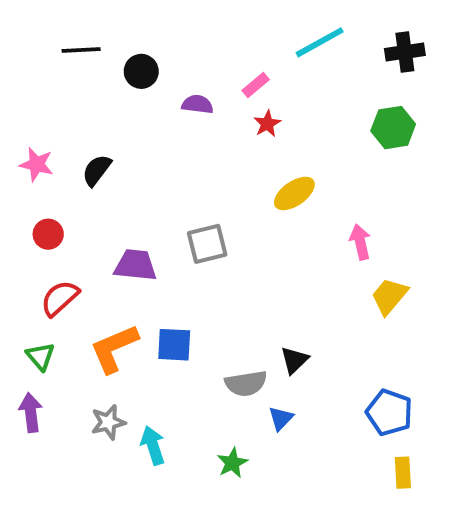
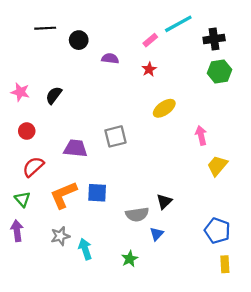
black cross: (405, 52) -> (214, 39), moved
pink rectangle: (256, 85) -> (150, 40), moved

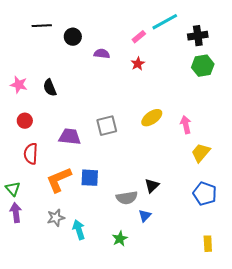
black semicircle: (54, 95) -> (50, 88), turned -60
yellow ellipse: (164, 108) -> (152, 118), moved
red semicircle: (33, 167) -> (31, 154), turned -45
green triangle: (22, 199) -> (13, 189), moved
blue pentagon: (217, 231) -> (205, 194), moved

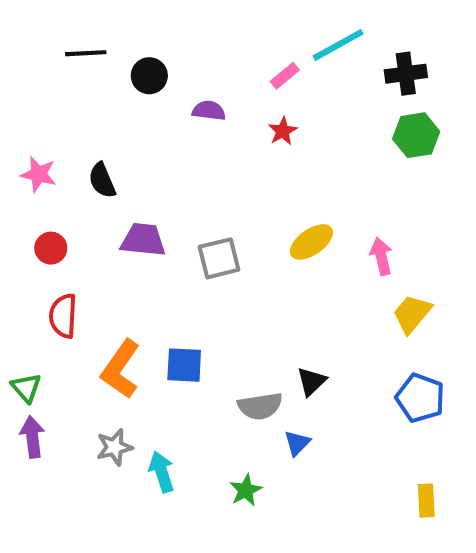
purple trapezoid: (70, 137) -> (143, 240), moved
orange L-shape: (59, 180) -> (121, 369), turned -32

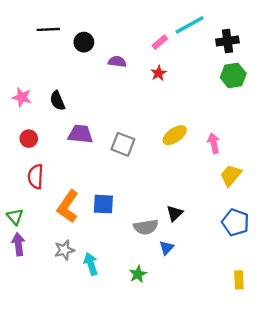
gray square: (219, 258) -> (123, 144), turned 35

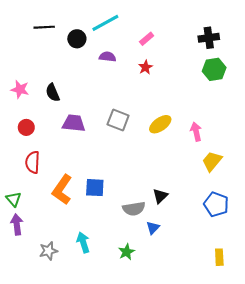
cyan line: (190, 25) -> (105, 23), moved
gray square: (123, 144) -> (118, 120), moved
gray star: (64, 250) -> (48, 251), moved

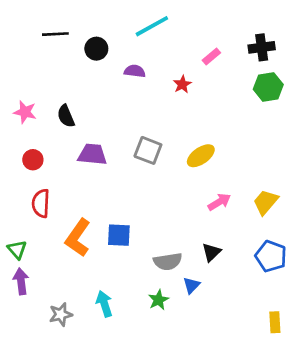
cyan line: (105, 23) -> (152, 26), moved
pink rectangle: (147, 39) -> (211, 57), moved
pink arrow: (196, 132) -> (219, 202), moved, turned 72
black triangle: (160, 196) -> (211, 252), moved
green star: (126, 252) -> (158, 300), moved

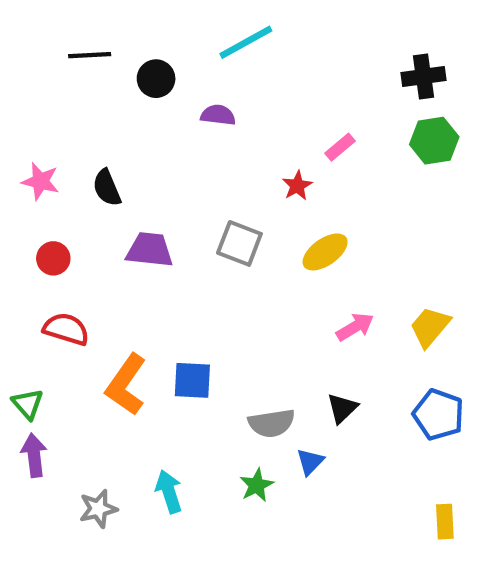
pink rectangle: (211, 57) -> (340, 147), moved
red star: (182, 84) -> (297, 186), moved
red semicircle: (41, 203) -> (66, 329), turned 104

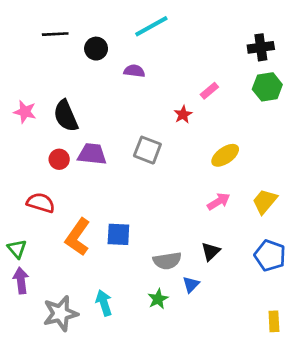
black semicircle: (107, 188) -> (66, 116), size x1.4
yellow ellipse: (325, 252) -> (225, 155), moved
red circle: (53, 258) -> (59, 159), moved
gray star: (98, 509) -> (60, 313), size x1.5

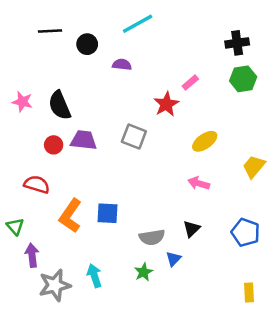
red star: (183, 114) -> (166, 104), size x1.5
pink arrow: (219, 201) -> (199, 183), turned -132
yellow trapezoid: (265, 201) -> (254, 166), moved
purple arrow: (21, 280) -> (32, 255), moved

